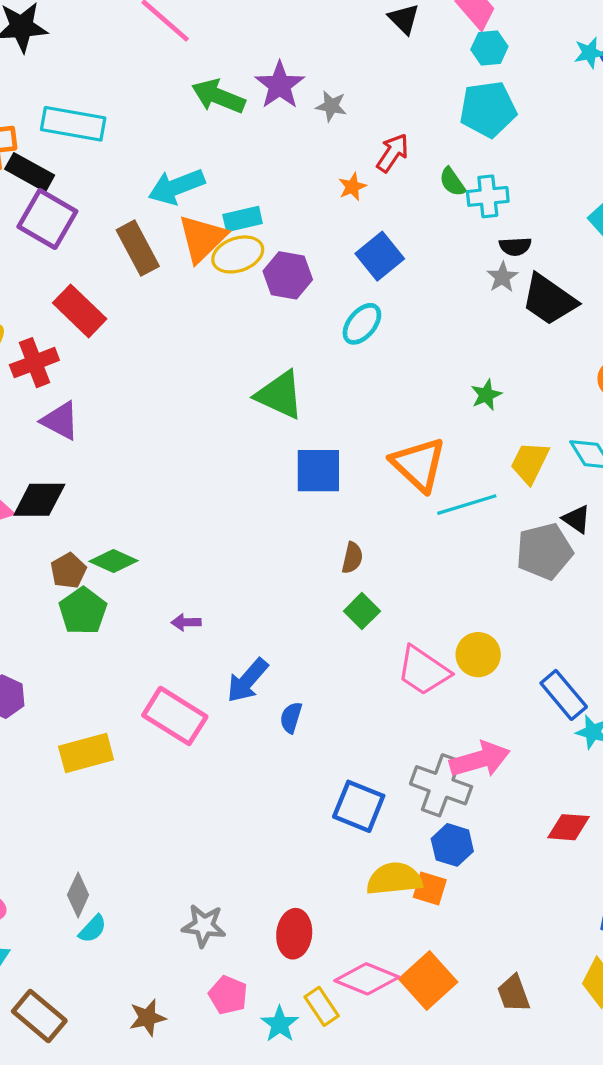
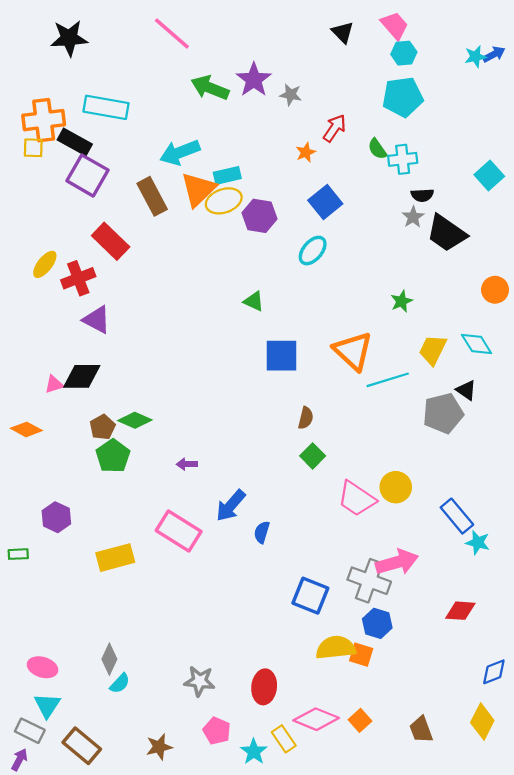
green triangle: (280, 395) -> (254, 301), size x0.6
orange square: (428, 981) -> (360, 720), size x0.6

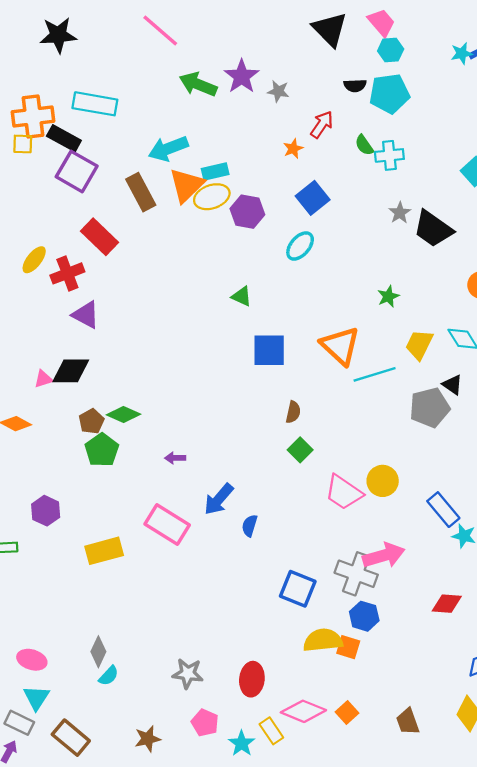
black triangle: (343, 32) -> (330, 29), size x1.6
black semicircle: (422, 195) -> (355, 86), moved

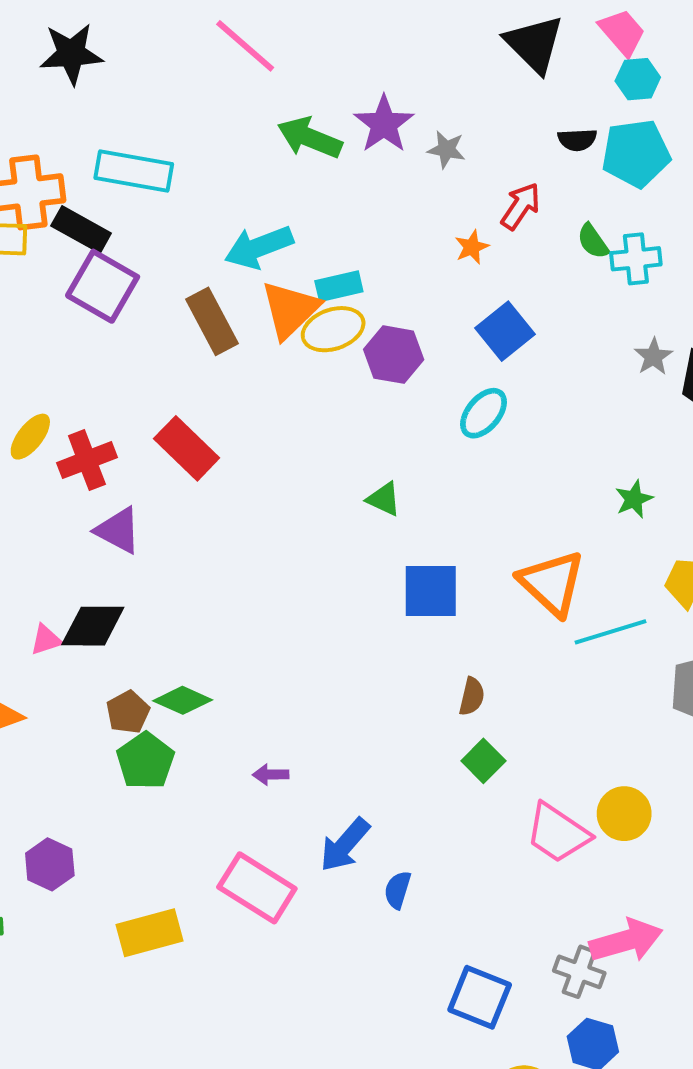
red rectangle: (99, 237) -> (187, 448), moved
gray cross: (356, 574) -> (579, 972), size x0.7

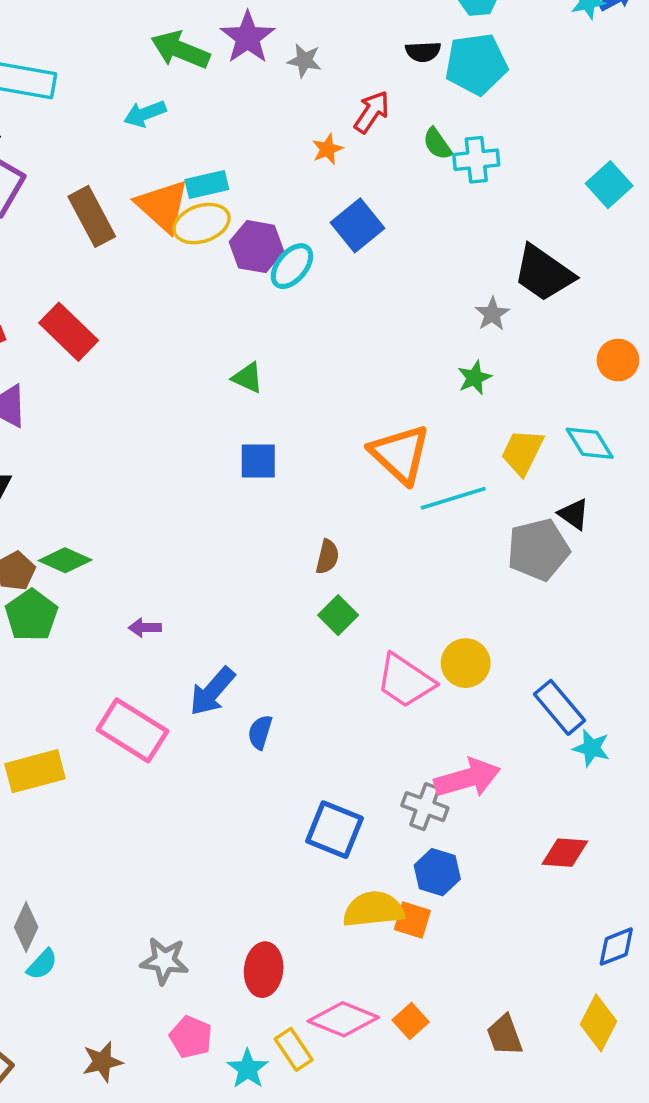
cyan arrow: (259, 247) -> (145, 114), moved, size x0.7
orange triangle: (290, 310) -> (163, 206), turned -34
gray star: (653, 357) -> (492, 314), moved
cyan ellipse: (483, 413) -> (292, 266), moved
blue square: (431, 591) -> (258, 461), moved, size x0.7

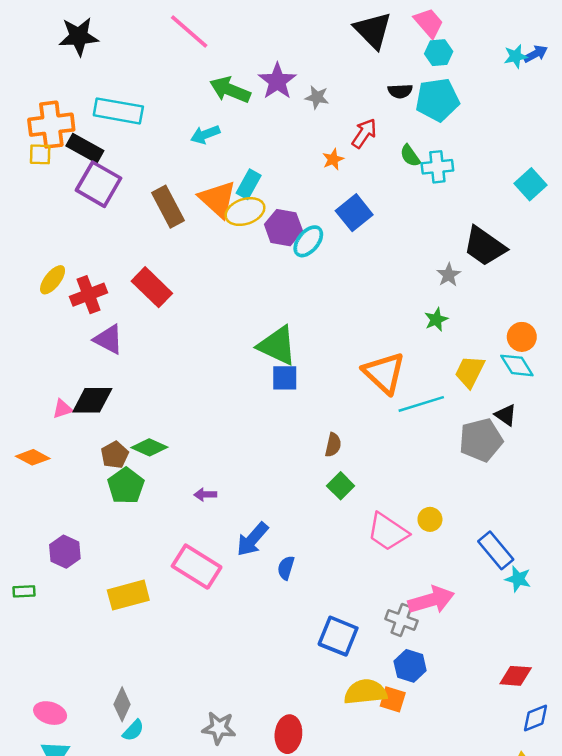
cyan rectangle: (207, 185) -> (249, 184), turned -48
orange circle: (618, 360) -> (522, 337), moved
green triangle: (248, 378) -> (277, 346), moved, size x1.8
yellow circle: (466, 663) -> (430, 519), size x0.7
red diamond: (565, 853) -> (516, 676), moved

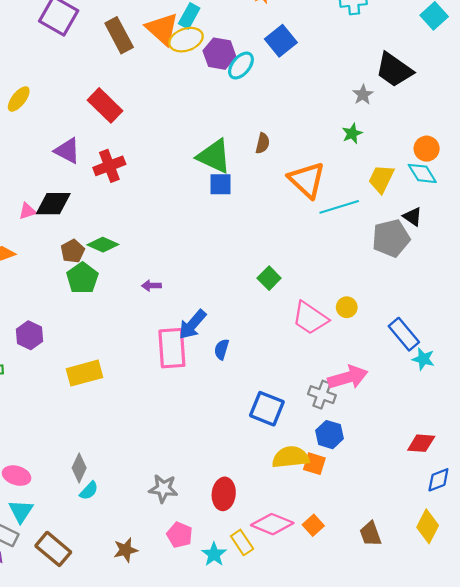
red cross: (89, 295) -> (109, 166), moved
brown semicircle: (333, 445) -> (263, 143), moved
pink rectangle: (197, 567) -> (172, 348), moved, turned 54

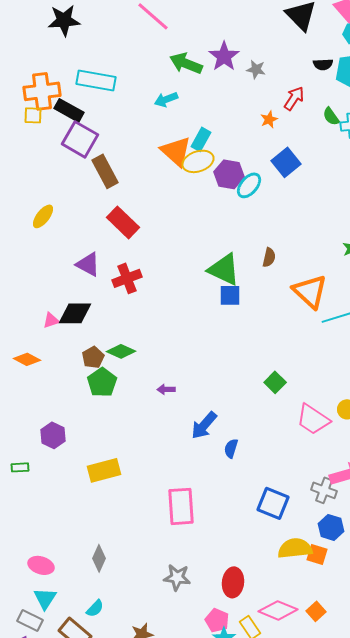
brown rectangle: (119, 35) -> (105, 171), moved
pink rectangle: (172, 348) -> (181, 506), moved
cyan semicircle: (89, 491) -> (95, 608), moved
pink pentagon: (179, 535) -> (217, 620), moved

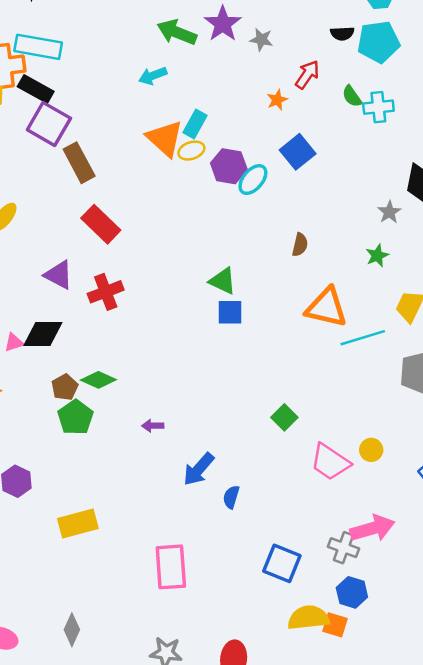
cyan rectangle: (96, 80) -> (38, 47), moved
yellow ellipse: (198, 161) -> (191, 151), size x0.7
brown semicircle: (269, 257) -> (300, 245), moved
green triangle: (224, 269) -> (223, 281), size x0.7
orange triangle: (310, 291) -> (327, 307), turned -30

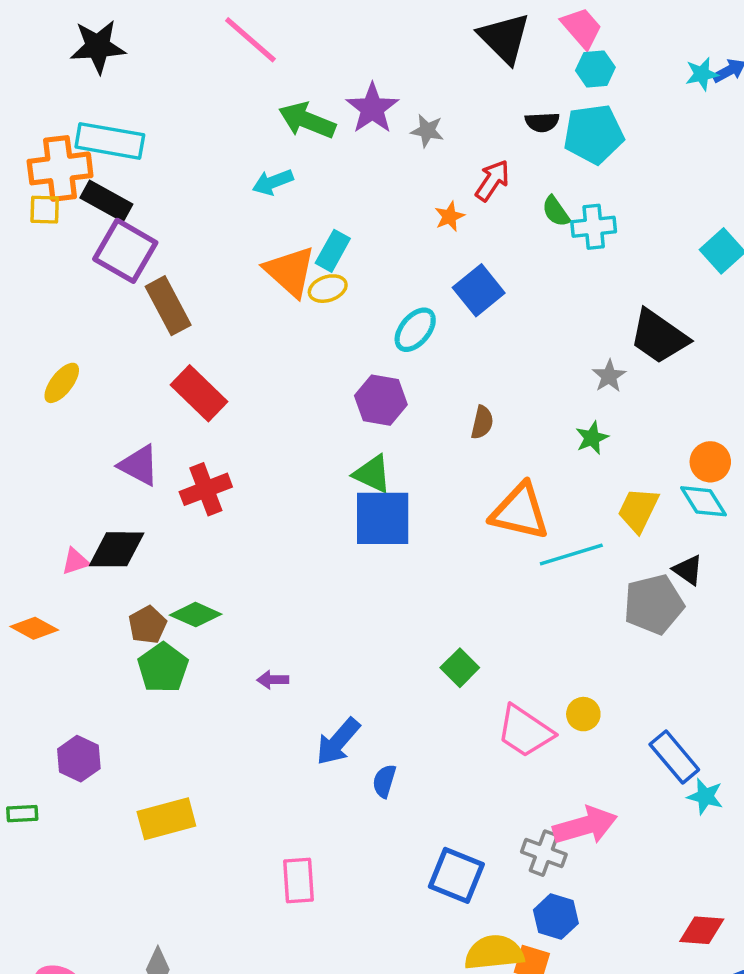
purple hexagon: (229, 166) -> (381, 400), moved
blue square: (230, 312) -> (383, 518), size x1.6
pink rectangle: (171, 567) -> (299, 881), size x0.7

